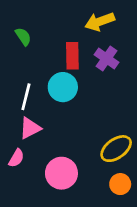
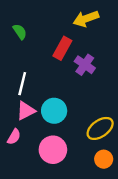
red rectangle: (72, 56) -> (62, 48), turned 30
purple cross: (107, 58) -> (85, 65), moved
cyan circle: (63, 87) -> (54, 111), moved

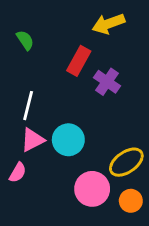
pink circle: (53, 150) -> (92, 189), moved

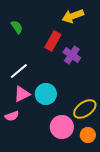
white line: (28, 106) -> (19, 71), turned 36
pink semicircle: (18, 173) -> (12, 116), turned 40

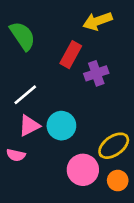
green semicircle: (17, 27) -> (23, 36), size x1.6
purple cross: (72, 55) -> (96, 73), turned 36
pink semicircle: (12, 116) -> (16, 155), turned 32

